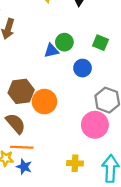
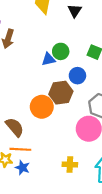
brown hexagon: (21, 91) -> (61, 93), moved

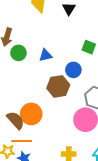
green circle: (61, 51) -> (18, 53), moved
orange circle: (42, 107) -> (31, 114), moved

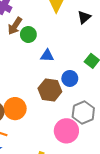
green circle: (18, 53) -> (28, 35), moved

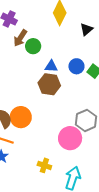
blue circle: (70, 78) -> (76, 66), moved
brown hexagon: (50, 90) -> (49, 84), moved

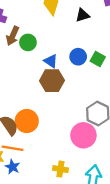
black triangle: (86, 29) -> (83, 15), turned 32
blue triangle: (51, 66) -> (51, 61), turned 40

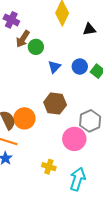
blue triangle: (51, 61) -> (54, 67), turned 32
brown hexagon: (52, 81) -> (55, 104), moved

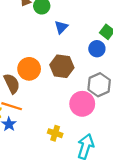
blue circle: (80, 67) -> (97, 49), moved
orange circle: (24, 118) -> (29, 69), moved

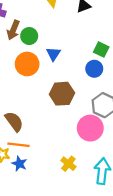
orange circle: (29, 69) -> (27, 64), moved
yellow cross: (55, 133) -> (68, 164), turned 32

